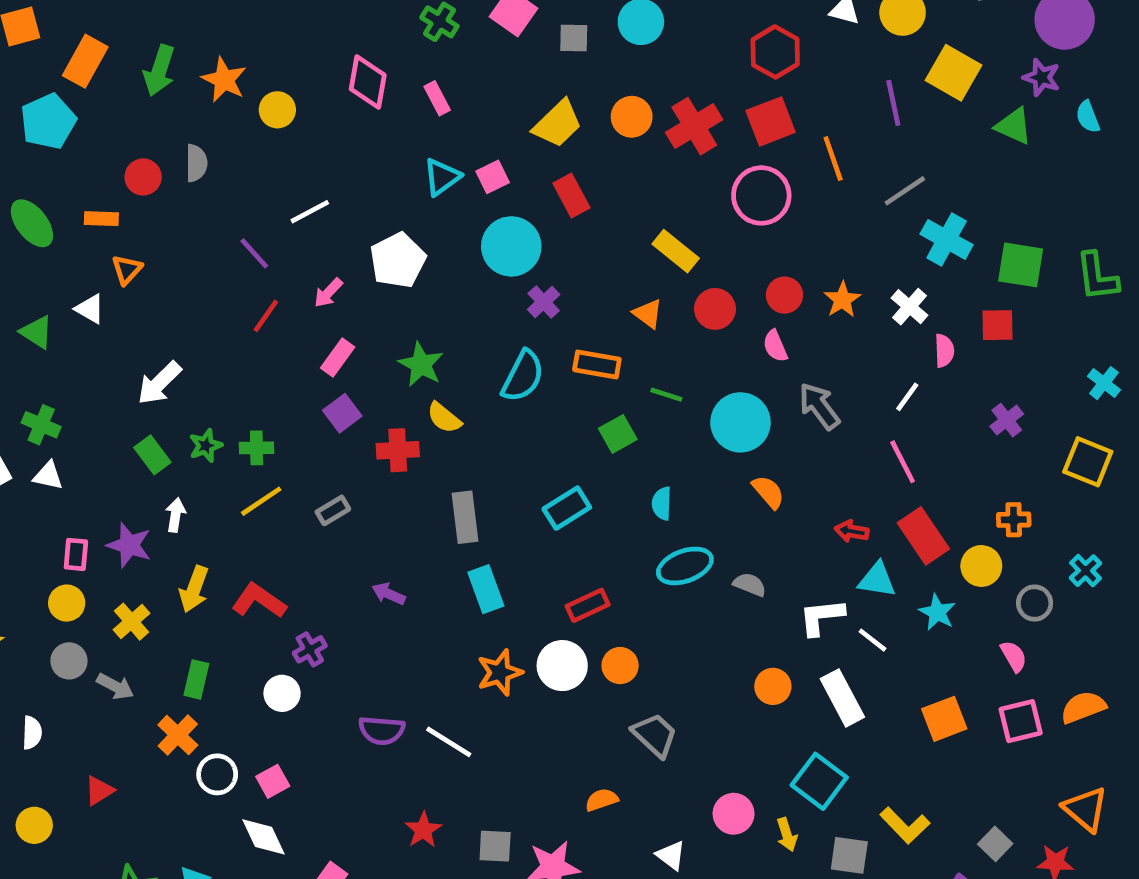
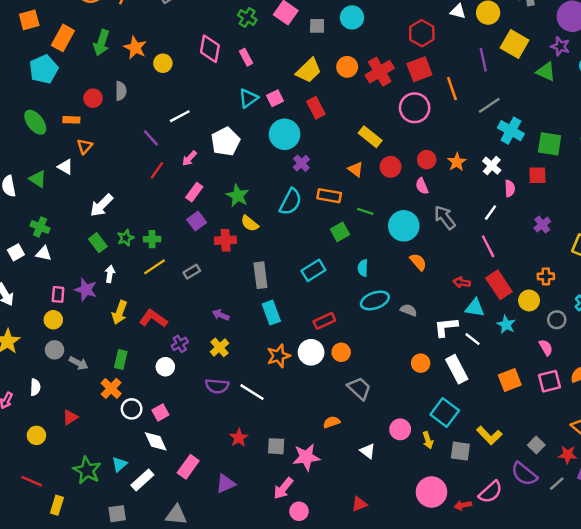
yellow cross: (132, 622) -> (220, 347), moved

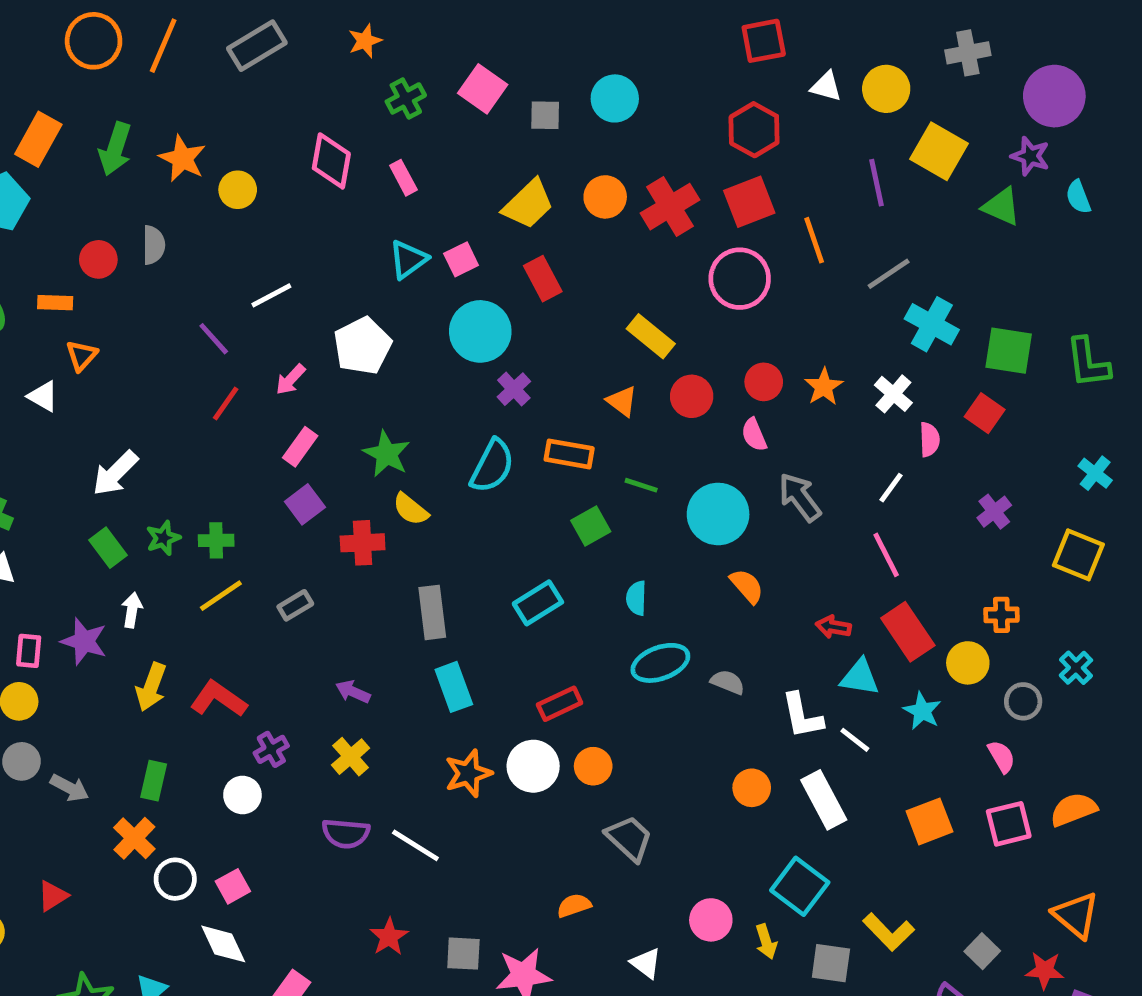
green cross: (247, 17) -> (406, 98), turned 30
red square: (537, 175) -> (985, 413), turned 36
white L-shape: (446, 327) -> (802, 716), turned -95

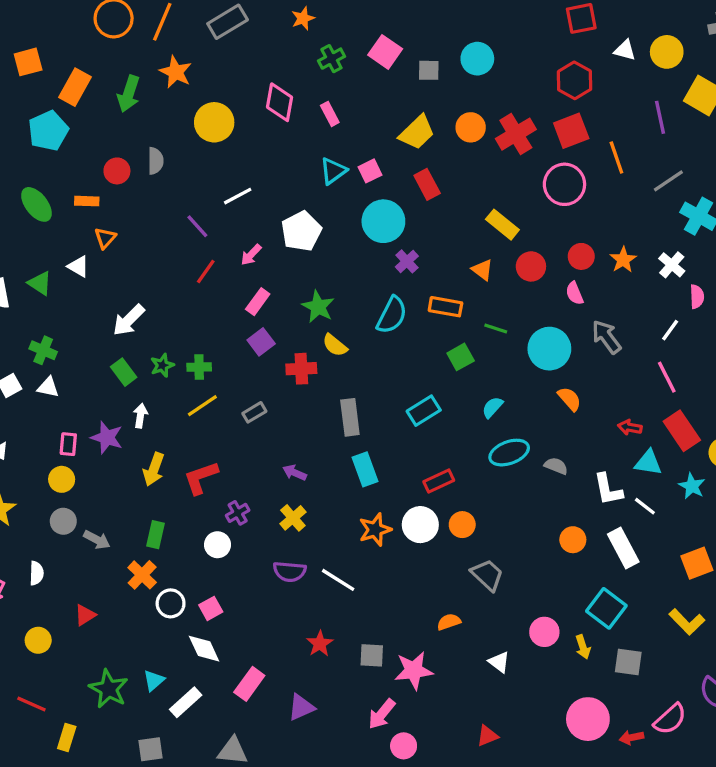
orange star: (182, 159) -> (176, 72), moved
yellow circle: (238, 190) -> (214, 122), size x1.5
cyan semicircle: (636, 598) -> (492, 407), turned 40
red L-shape: (218, 699) -> (201, 478), turned -54
yellow L-shape: (889, 932) -> (687, 622), moved

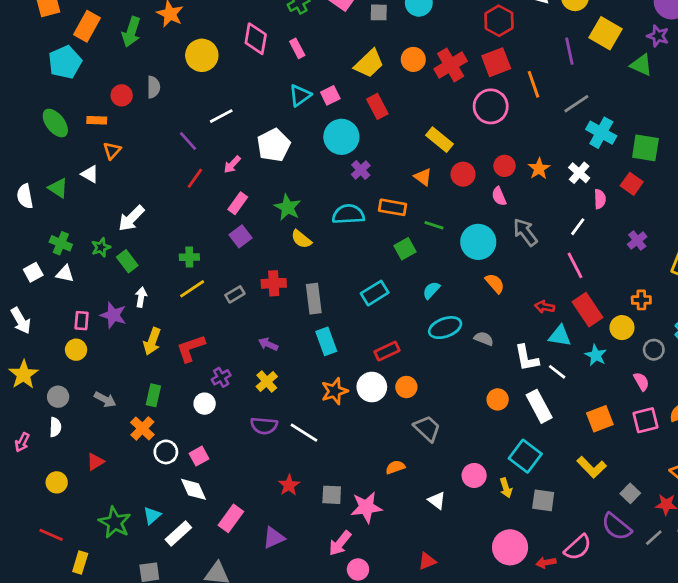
cyan semicircle: (392, 315) -> (348, 214), turned -120
green star: (162, 365) -> (101, 247), moved
red cross: (301, 369) -> (274, 283), moved
gray circle: (63, 521) -> (58, 397), moved

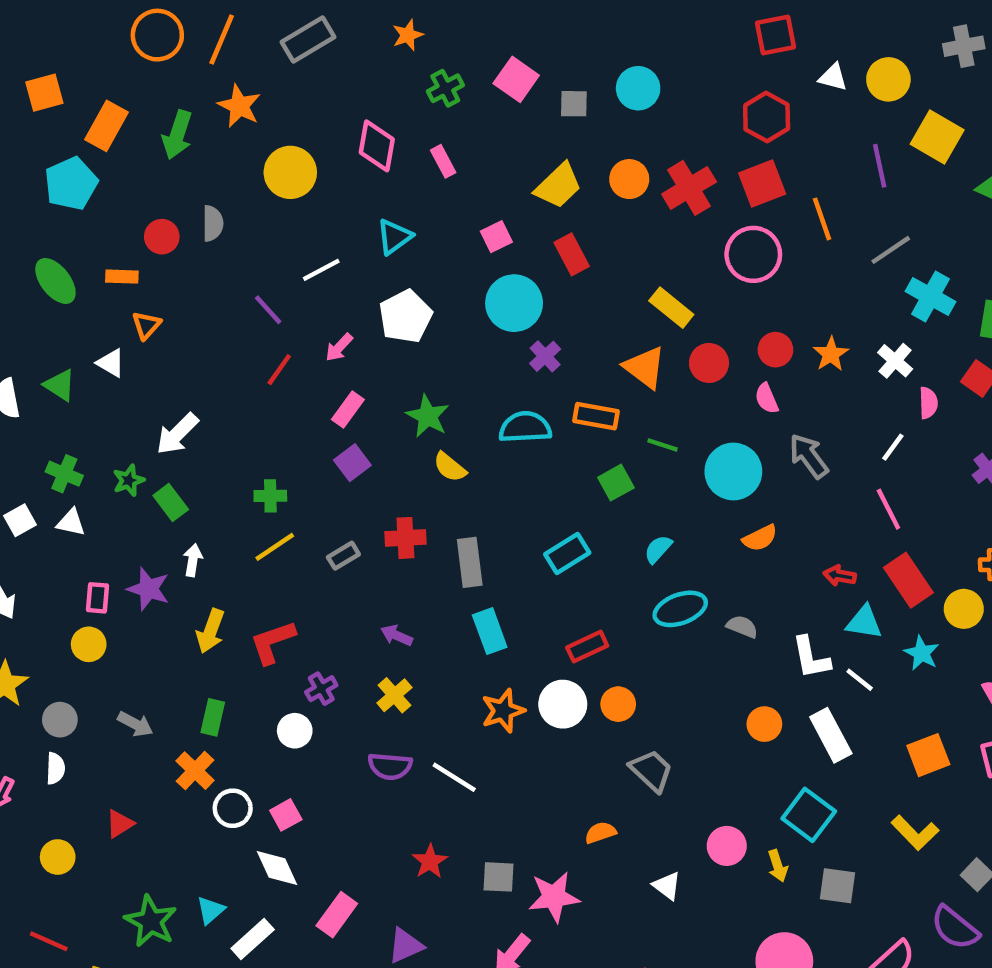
cyan triangle: (300, 95) -> (394, 237), moved
orange triangle: (423, 177) -> (645, 367), size x1.5
orange semicircle: (495, 283) -> (760, 538), turned 105

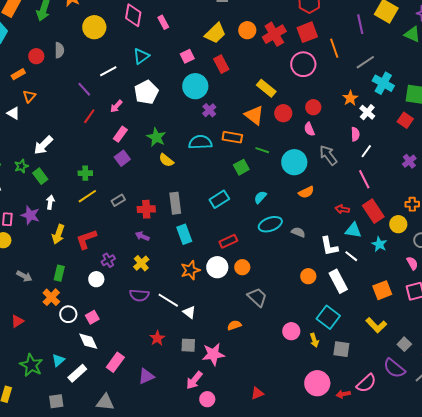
orange rectangle: (122, 277) -> (18, 74), turned -32
orange star: (831, 354) -> (350, 98), moved
pink semicircle: (928, 403) -> (355, 134), moved
red cross: (405, 538) -> (146, 209), moved
white triangle: (667, 886) -> (189, 312), moved

